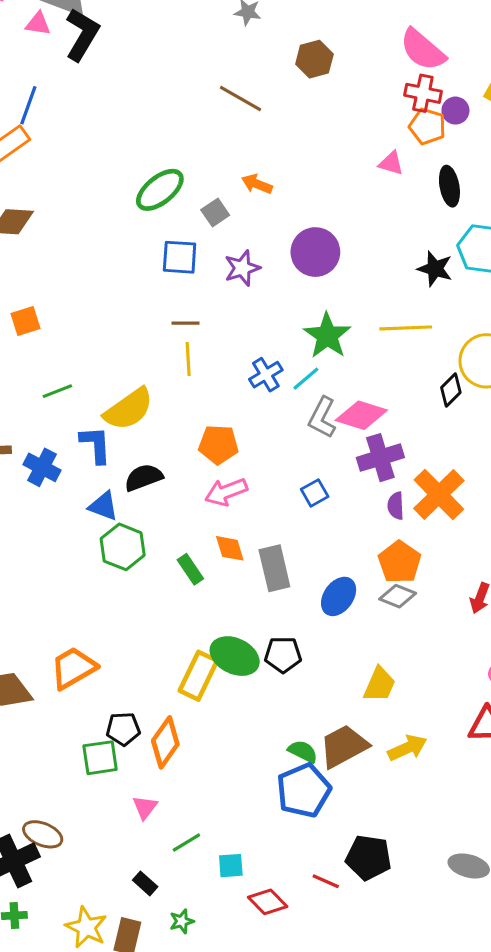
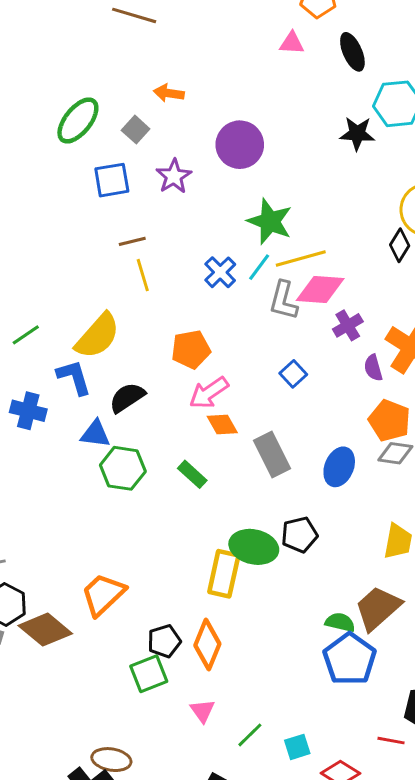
yellow line: (406, 328) -> (301, 259), moved
purple cross: (380, 458) -> (348, 325), size x0.7
orange diamond: (230, 548) -> (222, 425), moved

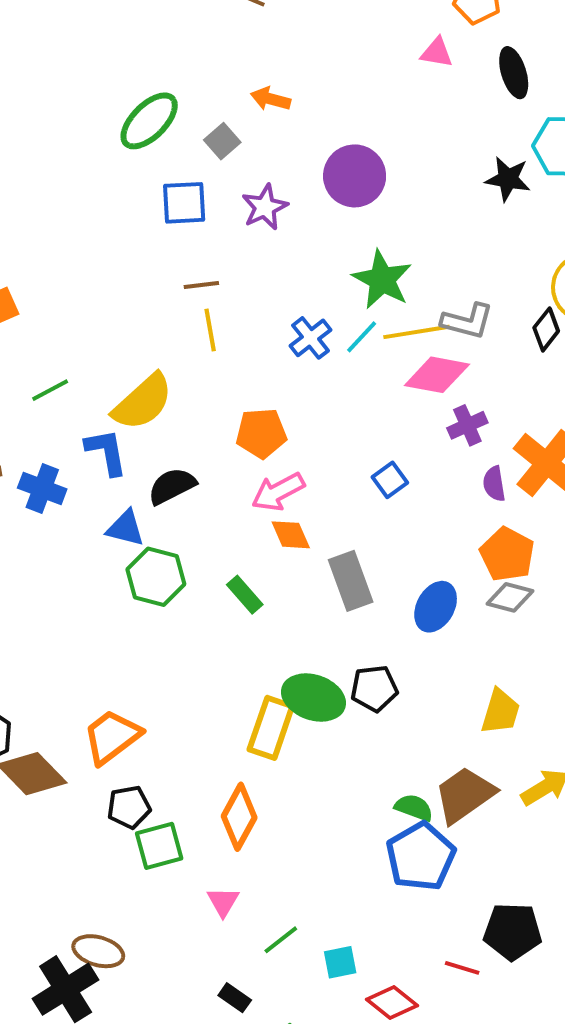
gray L-shape: (283, 300) -> (467, 321), moved, turned -96
black pentagon: (164, 641) -> (129, 807), moved

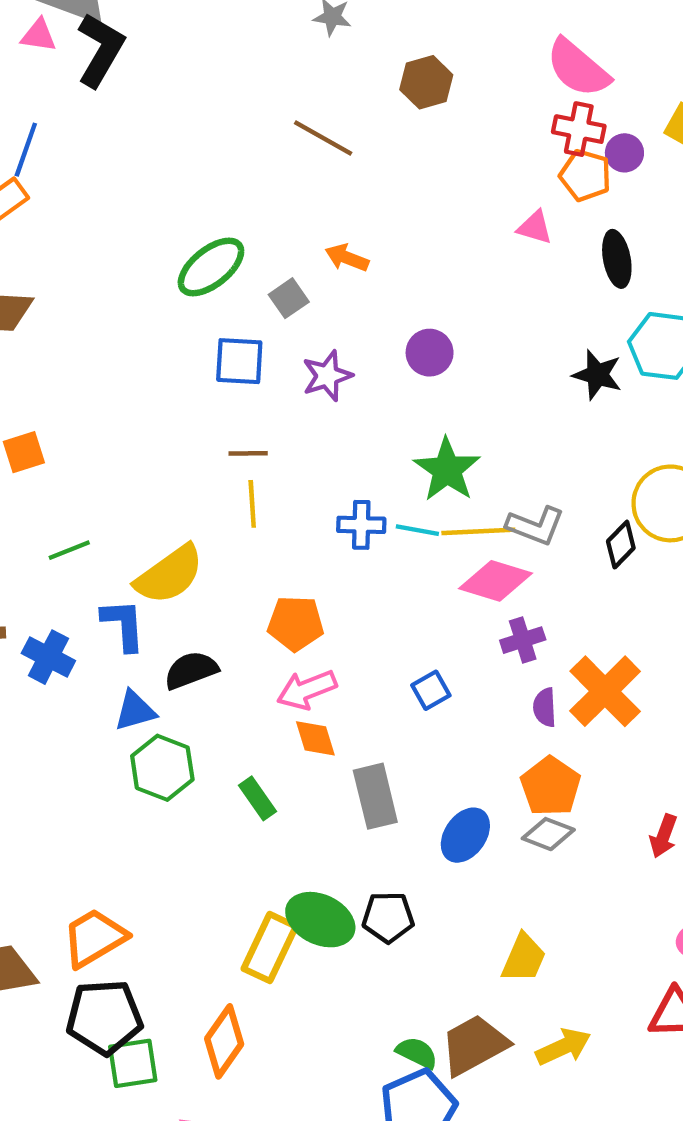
purple circle: (355, 176) -> (430, 353), size x0.7
cyan line: (362, 337) -> (417, 530), turned 51
blue cross: (311, 338) -> (361, 525), turned 33
blue triangle: (125, 528) -> (135, 711), turned -36
black pentagon: (129, 807) -> (104, 1017), size x1.6

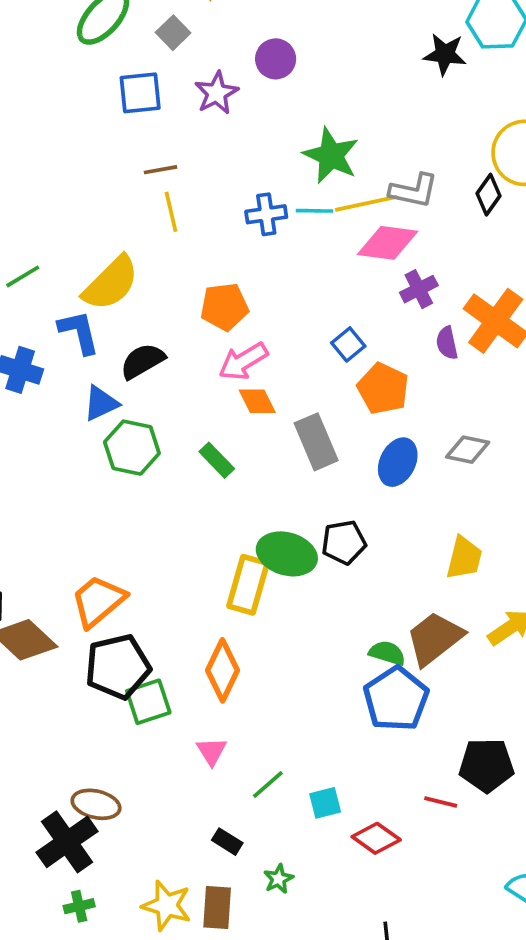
purple circle: (430, 353) -> (276, 59), moved
orange pentagon: (550, 786) -> (383, 389), moved

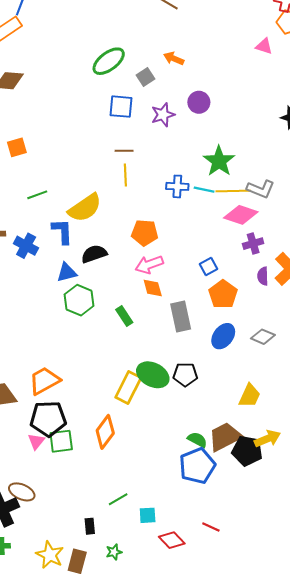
pink triangle: (212, 751) -> (36, 441), moved
black pentagon: (487, 765) -> (247, 451), moved
black rectangle: (227, 842) -> (90, 526), turned 42

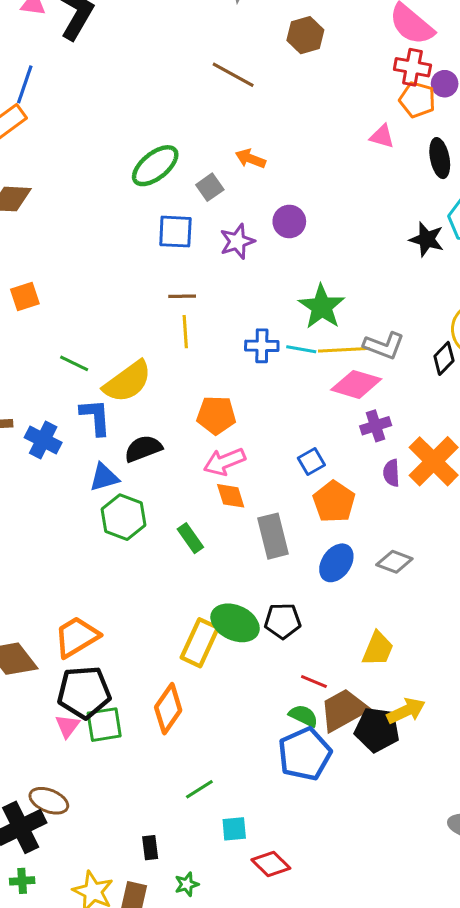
green line: (37, 195) -> (74, 363), moved, turned 48
green line: (118, 499) -> (199, 789), moved
red line: (211, 527) -> (314, 682), moved

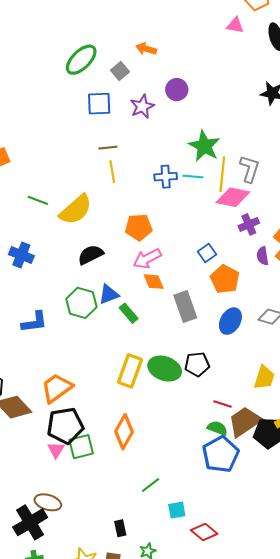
gray L-shape: (384, 346) -> (250, 169), turned -88
yellow line: (344, 350) -> (222, 174), turned -76
blue L-shape: (95, 417) -> (34, 322), moved, turned 92
blue triangle: (104, 477) -> (109, 294), moved
yellow rectangle: (200, 643) -> (130, 371), moved

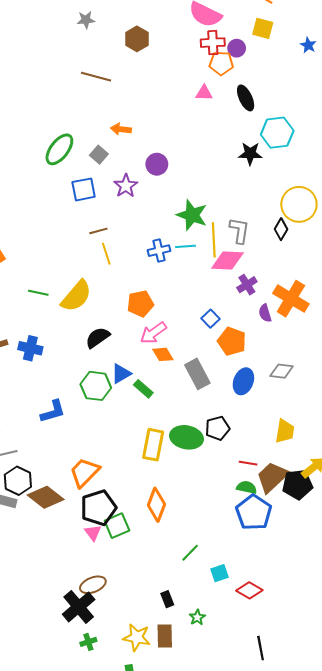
brown ellipse: (48, 502) -> (93, 585), turned -30

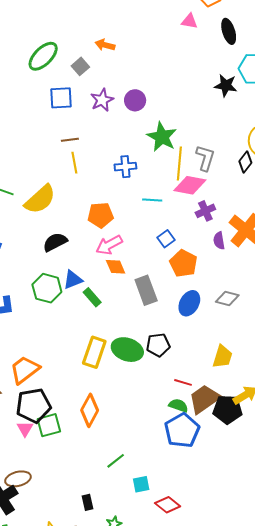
purple circle: (157, 164) -> (135, 100), moved
cyan line: (186, 246) -> (152, 200), moved

